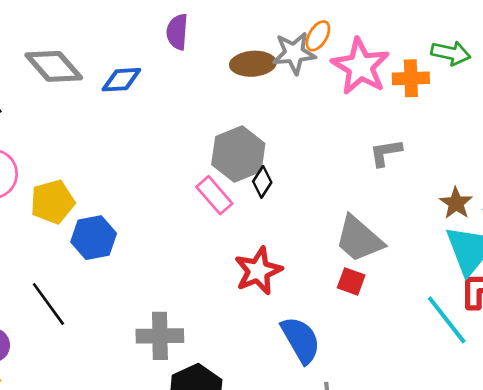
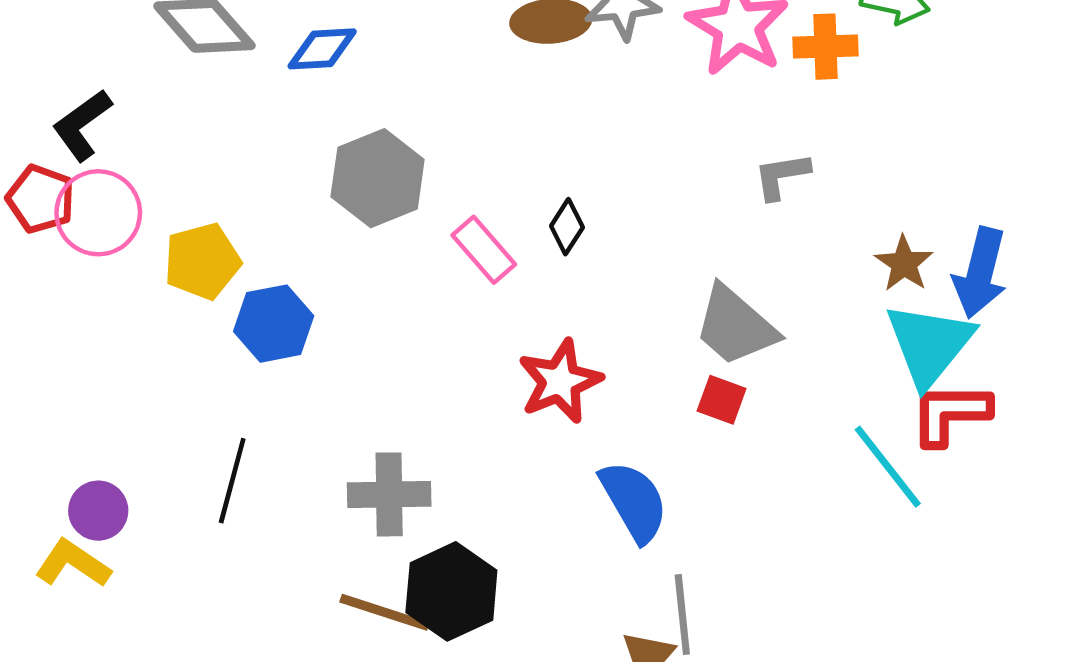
gray hexagon: (238, 154) -> (378, 178), moved
black line: (48, 304) -> (232, 481), moved, turned 51

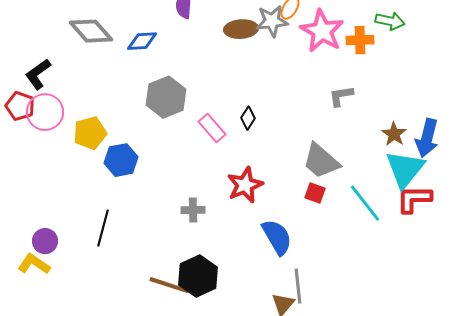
cyan line: (888, 467) -> (365, 203), moved
gray cross: (389, 494) -> (193, 210), moved, size x0.7

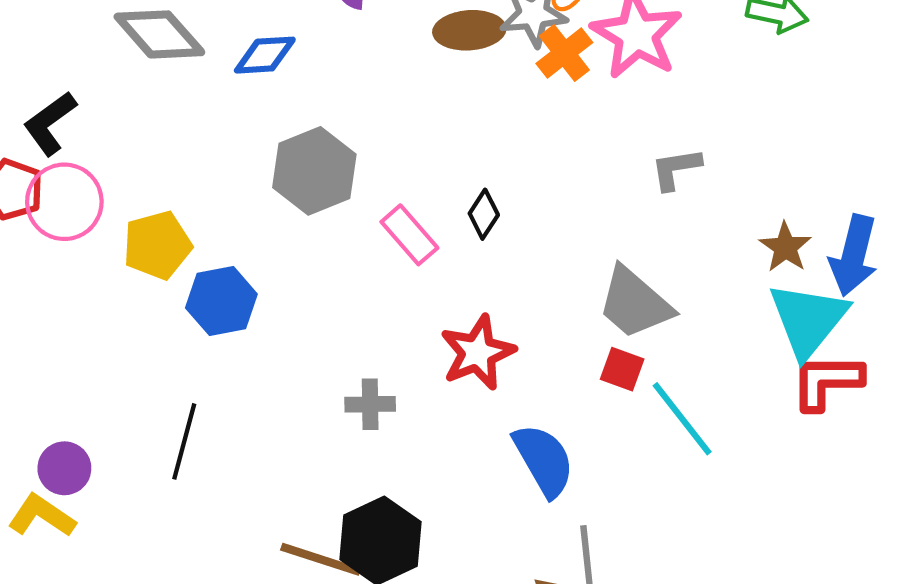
orange cross: (360, 40) -> (564, 53), moved, turned -36
cyan line: (365, 203) -> (682, 419), moved

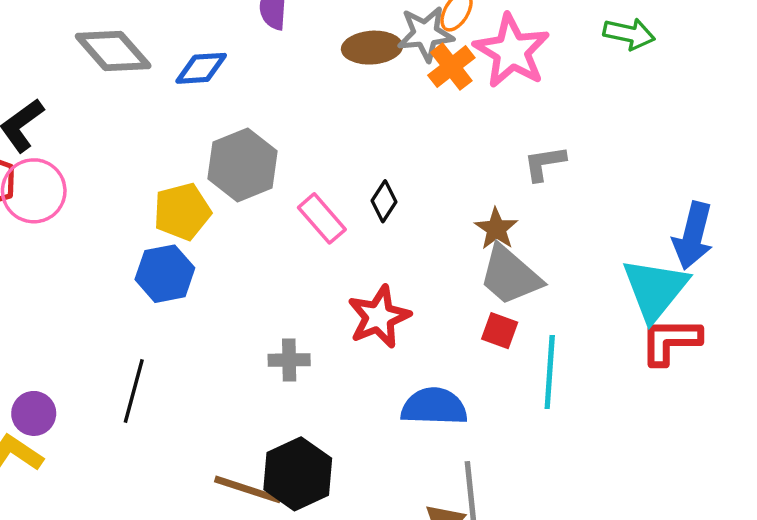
yellow pentagon: (157, 245) -> (182, 212), moved
brown star: (785, 247) -> (496, 229), moved
cyan line: (682, 419) -> (550, 372), turned 42
blue semicircle: (544, 460) -> (434, 407), turned -58

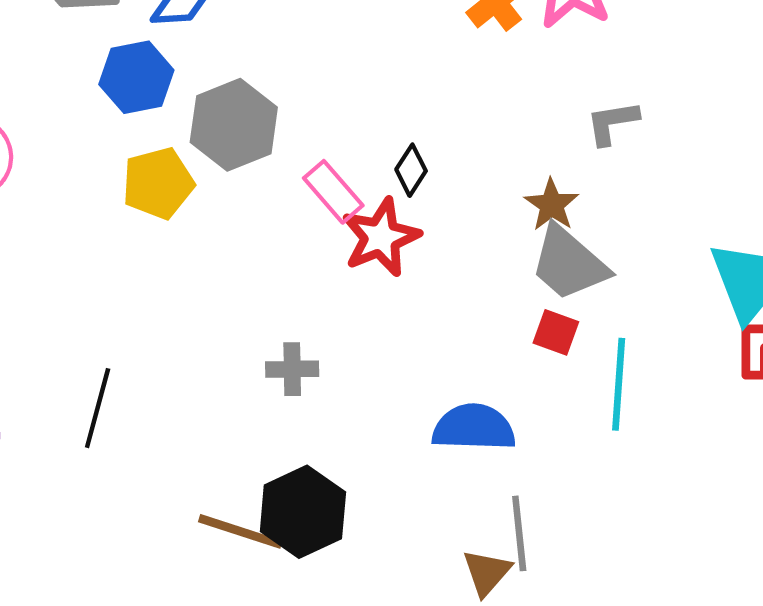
blue hexagon: (165, 274) -> (136, 77), moved
red star: (379, 317) -> (381, 237), moved

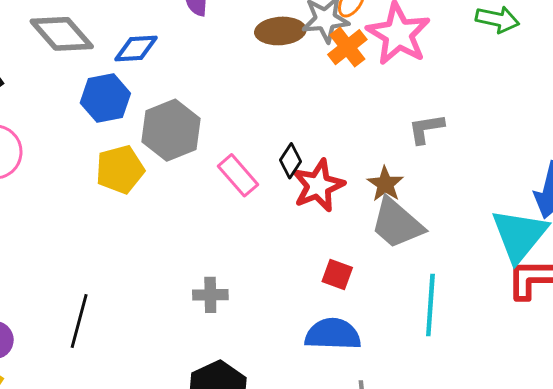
red star: (381, 237) -> (318, 186), moved
red square: (556, 332) -> (337, 274), moved

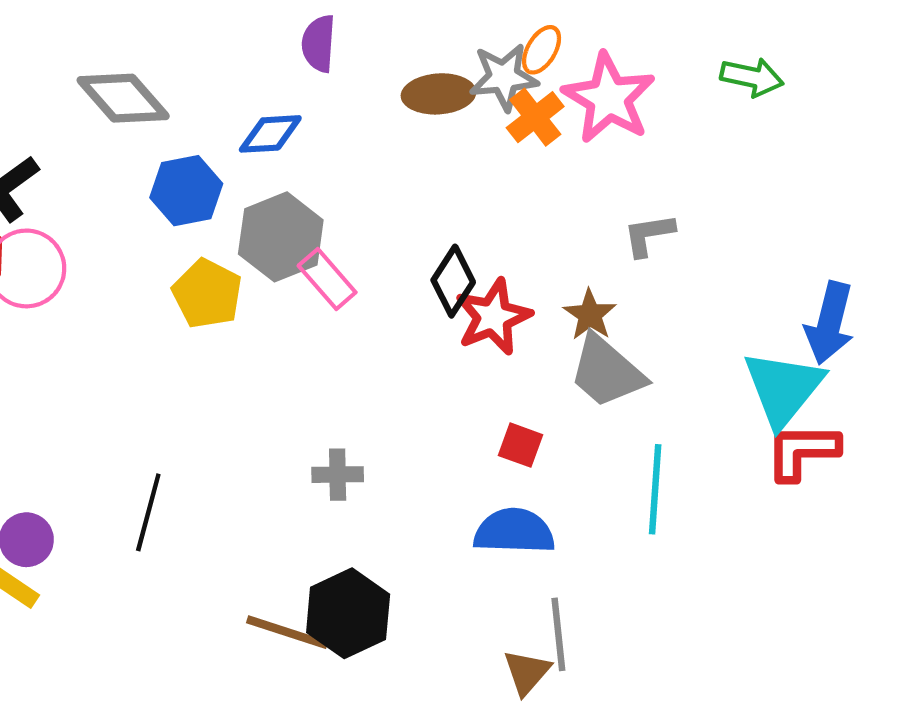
blue diamond: (136, 48) -> (270, 134), moved
black diamond: (291, 161) -> (453, 281), size x1.4
yellow pentagon: (120, 169) -> (207, 294), turned -30
pink rectangle: (238, 175) -> (327, 279), moved

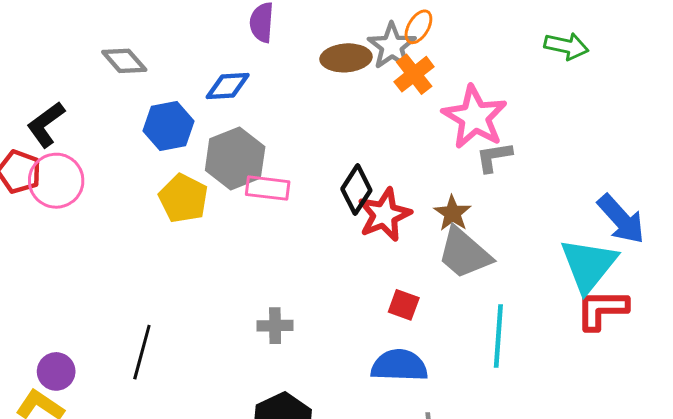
gray star: (504, 77) -> (392, 46), turned -30
gray diamond: (123, 98) -> (124, 61), size x0.7
pink star: (609, 98) -> (475, 117), moved
pink rectangle: (327, 279) -> (268, 188), turned -42
blue arrow: (830, 323) -> (621, 219), turned -56

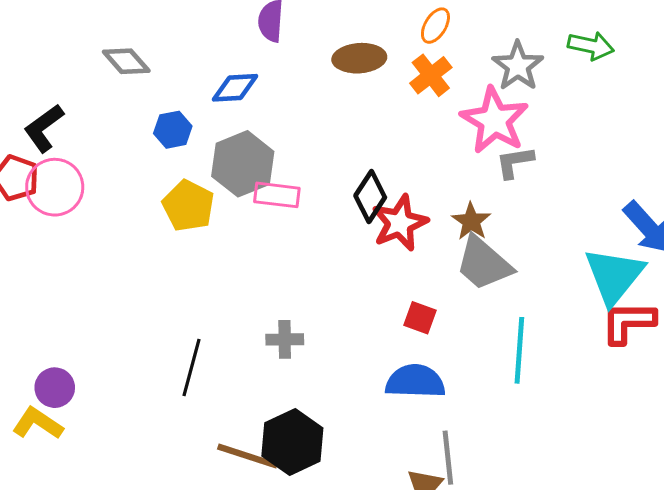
gray star: (392, 46) -> (518, 66), moved
blue hexagon: (169, 126) -> (173, 130), size x0.7
black line: (142, 352) -> (191, 367), moved

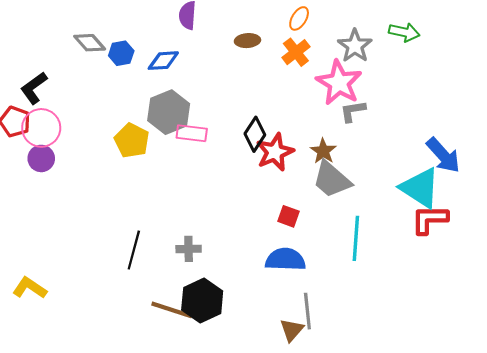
brown ellipse: (359, 58) -> (247, 41), size x0.7
blue hexagon: (173, 130) -> (121, 53), moved
cyan triangle: (614, 276) -> (420, 188), turned -36
gray cross: (285, 339) -> (189, 249), moved
purple circle: (55, 388) -> (41, 158), moved

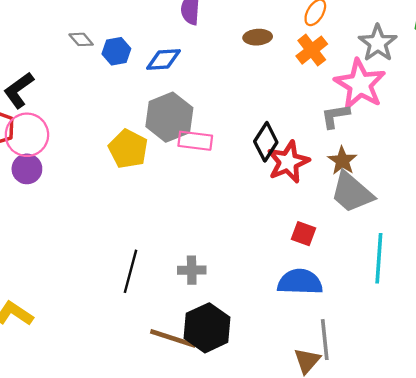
gray diamond: (90, 43) -> (81, 39), size x0.7
gray L-shape: (353, 111) -> (335, 116), moved

